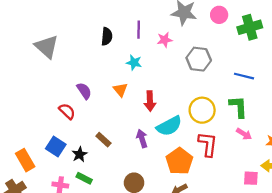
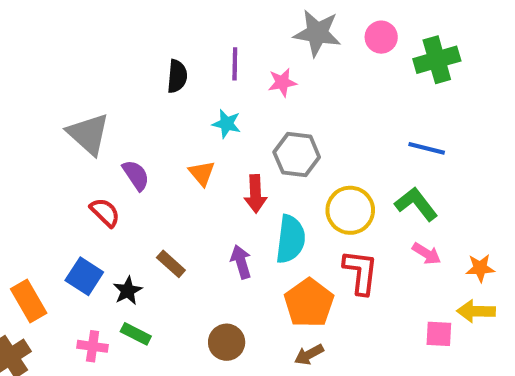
gray triangle: (47, 47) -> (88, 134), moved
gray hexagon: (199, 59) -> (297, 155), moved
green L-shape: (238, 107) -> (416, 204), turned -35
cyan semicircle: (169, 126) -> (290, 239), turned -55

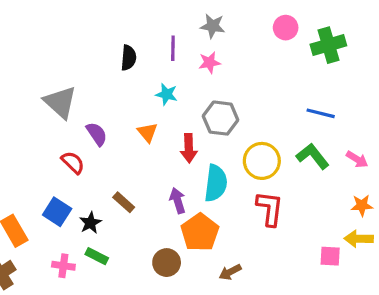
gray star: (317, 33) -> (213, 26), moved, size x0.7
pink arrow: (427, 254) -> (357, 159), moved
orange pentagon: (309, 303) -> (200, 232), moved

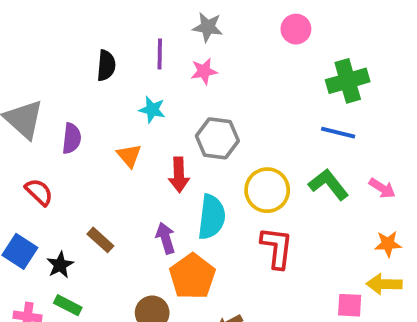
green cross: (328, 45) -> (348, 81), moved
purple semicircle: (97, 134) -> (72, 138), moved, turned 40

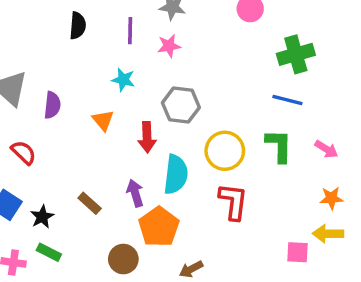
black semicircle: (106, 65) -> (78, 26), moved
green L-shape: (329, 184) -> (279, 146), turned 39
brown rectangle: (100, 240) -> (90, 203), moved

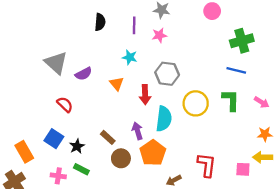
purple semicircle: (52, 105) -> (84, 74), turned 56
red L-shape: (233, 202) -> (207, 165), moved
brown circle: (123, 259) -> (121, 158), moved

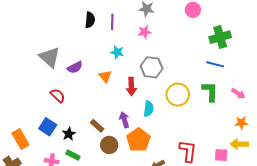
purple line: (134, 25) -> (112, 22), moved
cyan semicircle: (164, 119) -> (149, 109), size x0.7

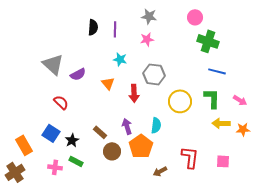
green cross: (220, 37) -> (208, 41), moved, turned 35
cyan semicircle: (149, 109) -> (156, 125), moved
yellow arrow: (239, 144) -> (221, 123), moved

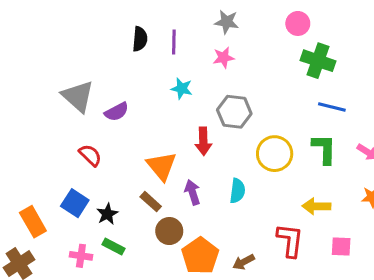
orange triangle: (108, 83) -> (162, 166), moved, size x1.5
yellow arrow: (221, 123) -> (316, 206), moved
orange pentagon: (141, 146) -> (200, 256), moved

